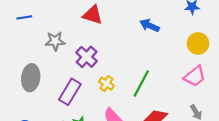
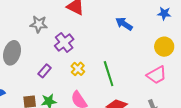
green line: (141, 83) -> (109, 74), turned -55
purple rectangle: (70, 92) -> (45, 71), size x0.6

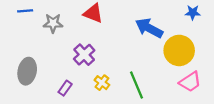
gray star: (39, 24) -> (53, 23), moved
blue arrow: (124, 24) -> (149, 28), size x1.4
yellow circle: (164, 47) -> (179, 50), moved, size x1.4

